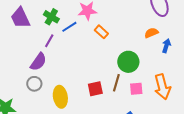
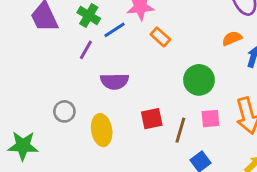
purple semicircle: (38, 62) -> (115, 81), moved, turned 54
brown line: (116, 83) -> (180, 130), moved

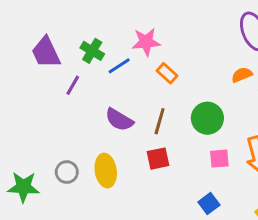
purple line: (86, 50) -> (73, 85), moved
purple semicircle: (115, 81) -> (119, 120), turned 32
gray circle: (64, 111) -> (67, 172), moved
brown line: (180, 130) -> (160, 121), moved

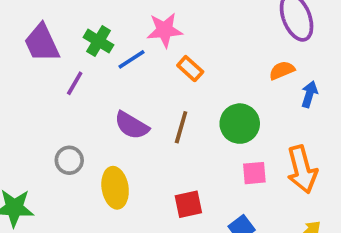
red square: (158, 159) -> (188, 204), moved
gray circle: (67, 172) -> (69, 160), moved

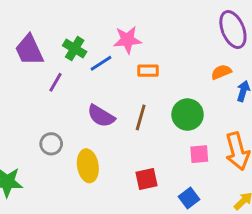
orange rectangle: (190, 69) -> (148, 71), turned -42

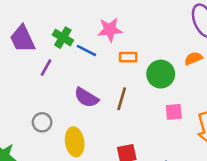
blue line: (101, 63) -> (86, 51), turned 60
green circle: (188, 115) -> (161, 74), moved
pink square: (199, 154) -> (174, 112), moved

